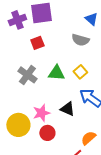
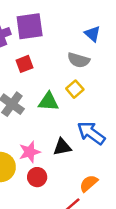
yellow square: (80, 72) -> (75, 89), moved
black triangle: (67, 109) -> (62, 147), turned -35

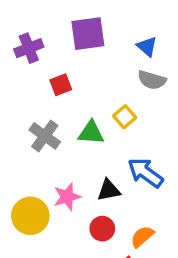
purple square: (30, 26) -> (88, 34), moved
gray semicircle: (79, 60) -> (152, 80), moved
red circle: (37, 177) -> (102, 229), moved

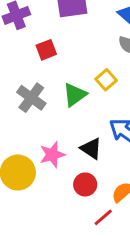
green triangle: (91, 133) -> (75, 95), turned -40
black triangle: (109, 190) -> (91, 149), turned 45

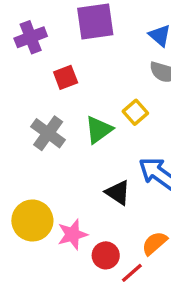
pink star: (52, 155) -> (73, 234), moved
red circle: (85, 184) -> (106, 255), moved

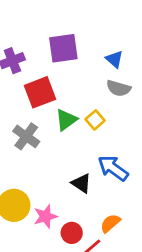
red square: (66, 77) -> (40, 92), size x1.6
green triangle: (99, 130) -> (66, 120), moved

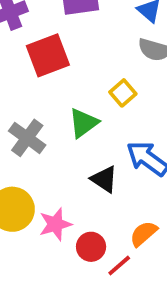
green triangle: (66, 120) -> (84, 123), moved
gray cross: (26, 136) -> (27, 138), moved

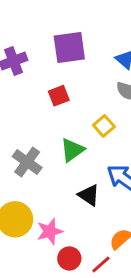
red square: (48, 55) -> (59, 96), moved, size x0.6
red circle: (91, 247) -> (69, 258), moved

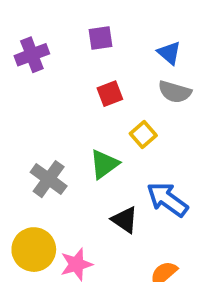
purple square: (69, 47) -> (101, 38), size x0.6
red square: (59, 96) -> (110, 94), moved

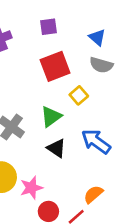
red square: (110, 94) -> (55, 66), size x1.6
black triangle: (125, 220) -> (56, 148), moved

